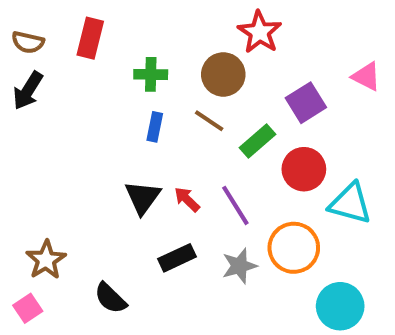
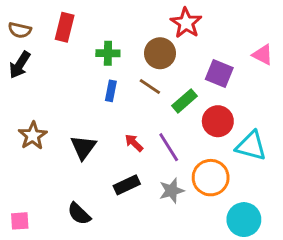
purple square: (306, 103) -> (219, 73), turned -36
black triangle: (143, 197) -> (83, 147), moved
brown star: (46, 260) -> (33, 136), moved
pink square: (28, 308) -> (20, 221), turned 30

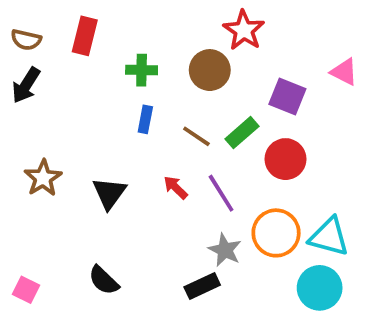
brown line: (150, 86) -> (196, 136), moved
cyan triangle: (251, 146) -> (329, 237), moved
black rectangle: (127, 185) -> (202, 286), moved
gray star: (172, 191) -> (225, 250), turned -30
pink square: (20, 221) -> (26, 290), turned 30

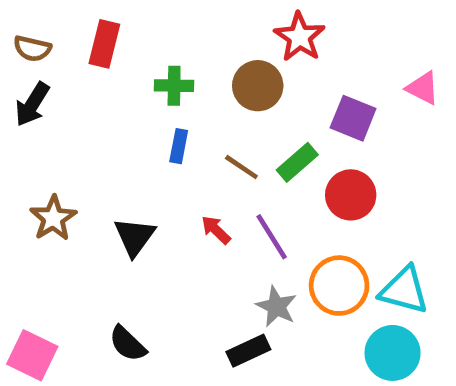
pink square: (26, 290) -> (32, 355), size x1.5

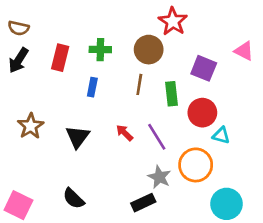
red rectangle: (104, 44) -> (60, 58), moved
blue rectangle: (179, 146) -> (92, 87), moved
green rectangle: (297, 162) -> (171, 94), turned -55
brown line: (241, 167) -> (139, 84), moved, turned 65
cyan triangle: (404, 290) -> (221, 135), moved, size x0.6

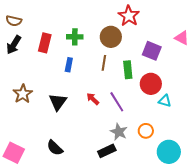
orange circle: (196, 165) -> (146, 131), moved, size x0.6

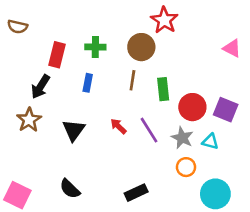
black arrow: (14, 45) -> (40, 87), moved
purple square: (152, 51) -> (226, 110), moved
cyan triangle: (165, 101) -> (210, 142), moved
gray star: (119, 132) -> (182, 138), moved

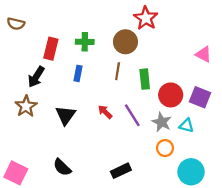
pink triangle: (232, 48) -> (203, 54), moved

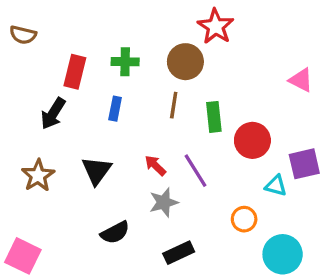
purple square: (200, 97) -> (304, 164), moved, turned -35
brown star: (26, 106) -> (38, 176), moved
gray star: (162, 122) -> (164, 202), moved, turned 30
black semicircle: (62, 167) -> (115, 233), moved, turned -72

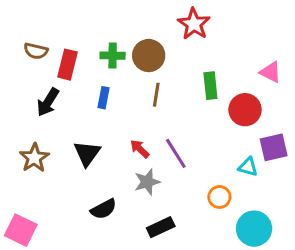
brown semicircle: (23, 35) -> (36, 51), moved
brown circle: (185, 62) -> (149, 56), moved
green rectangle: (214, 117) -> (210, 86), moved
red circle: (252, 140) -> (245, 110), moved

